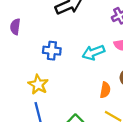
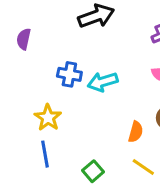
cyan arrow: (93, 52) -> (103, 82), moved

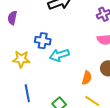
cyan arrow: (103, 82) -> (59, 55), moved
yellow star: (48, 118) -> (21, 59), moved, turned -30

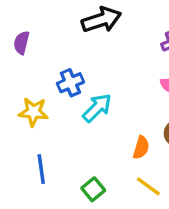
blue cross: (43, 41) -> (70, 83), turned -35
cyan arrow: (59, 55) -> (97, 108), turned 150

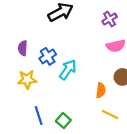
purple semicircle: (21, 43) -> (23, 48), moved
green square: (93, 189) -> (63, 121), moved

